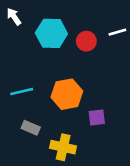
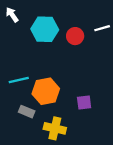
orange hexagon: (67, 94) -> (46, 91), moved

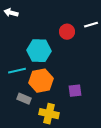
white arrow: (12, 15) -> (11, 13), turned -40
cyan hexagon: (45, 29) -> (39, 51), moved

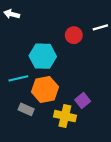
purple square: (75, 91) -> (83, 101), turned -32
yellow cross: (49, 114) -> (65, 116), moved

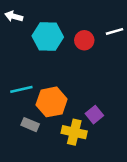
cyan hexagon: (43, 56) -> (48, 36), moved

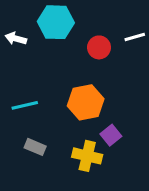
white arrow: (14, 16) -> (16, 38), moved
cyan hexagon: (48, 36) -> (56, 22), moved
orange hexagon: (52, 102) -> (86, 102), moved

